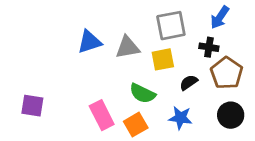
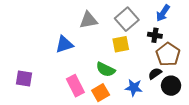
gray square: (171, 26) -> (127, 19), turned -30
blue triangle: (89, 42) -> (64, 44), moved
gray triangle: (128, 47) -> (88, 20), moved
black semicircle: (189, 83) -> (155, 74), moved

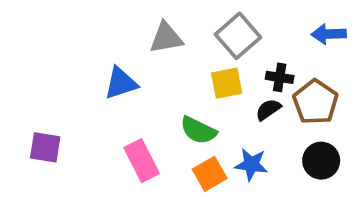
blue arrow: (163, 13) -> (329, 34), moved, turned 54
black cross: (155, 35) -> (280, 77), moved
black semicircle: (155, 74) -> (268, 110), moved
orange square: (101, 93) -> (210, 174), moved

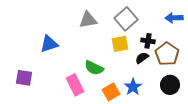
blue triangle: (121, 83) -> (49, 44), moved
green semicircle: (198, 130) -> (94, 68), moved
blue star: (251, 164) -> (133, 87), turned 30

